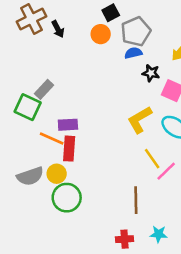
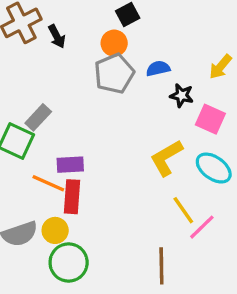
gray pentagon: (136, 32) -> (114, 74), moved

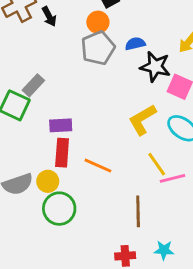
black star: (182, 95) -> (155, 67), size x1.5
orange line: (48, 183) -> (98, 166), moved
pink line: (202, 227) -> (172, 178), turned 30

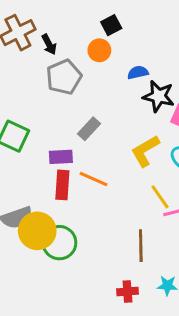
gray pentagon: (98, 48) -> (64, 77), moved
gray rectangle: (33, 85) -> (89, 129), moved
orange line: (98, 166) -> (93, 179), moved
yellow circle: (48, 181) -> (37, 231), moved, size x1.6

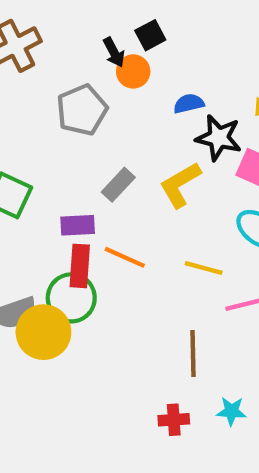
black arrow: (49, 44) -> (114, 52), moved
yellow L-shape: (145, 151) -> (180, 185), moved
yellow line: (160, 197) -> (204, 268), moved, turned -40
green circle: (59, 243) -> (71, 298), moved

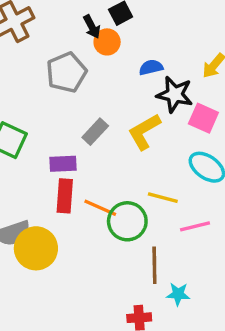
orange line: (125, 257) -> (100, 208), moved
green circle: (71, 298) -> (127, 221), moved
cyan star: (231, 411) -> (178, 294), moved

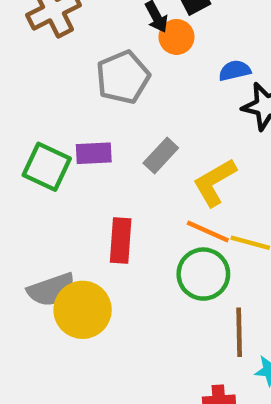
yellow L-shape: (144, 132) -> (215, 182), moved
purple rectangle: (63, 164) -> (94, 153), moved
orange line: (100, 208) -> (208, 232), moved

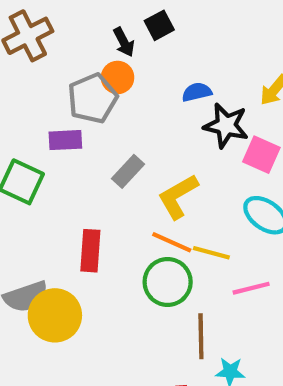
orange circle: (176, 37) -> (118, 77), moved
purple rectangle: (94, 153) -> (65, 140), moved

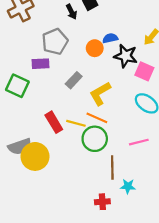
orange circle: (118, 77) -> (95, 48), moved
red rectangle: (90, 251) -> (54, 122), turned -35
yellow line: (211, 253) -> (76, 123), moved

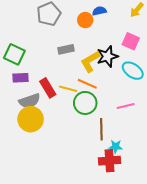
black star: (126, 56) -> (107, 56), moved, turned -30
purple rectangle: (41, 64) -> (20, 78), moved
gray rectangle: (74, 80) -> (66, 49), turned 35
gray semicircle: (20, 146) -> (30, 101), moved
red cross: (102, 202) -> (109, 161), moved, size x1.5

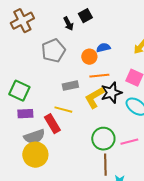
orange line: (87, 84) -> (99, 76), moved, turned -30
yellow line: (68, 89) -> (63, 110), moved
green circle: (85, 103) -> (103, 139), moved

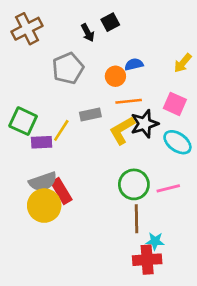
yellow line: (63, 110) -> (61, 130), moved, turned -72
purple rectangle: (25, 114) -> (42, 142), moved
red rectangle: (52, 124) -> (61, 191), moved

